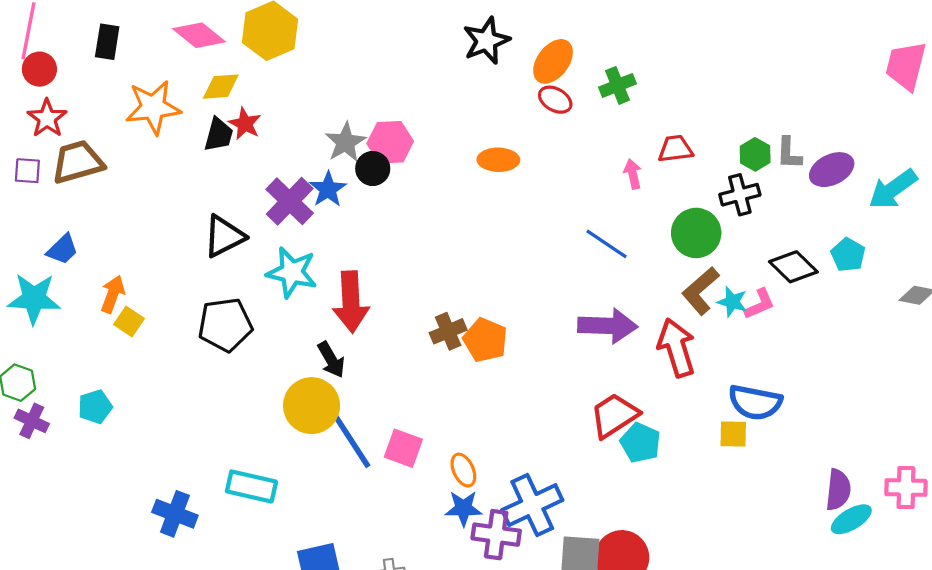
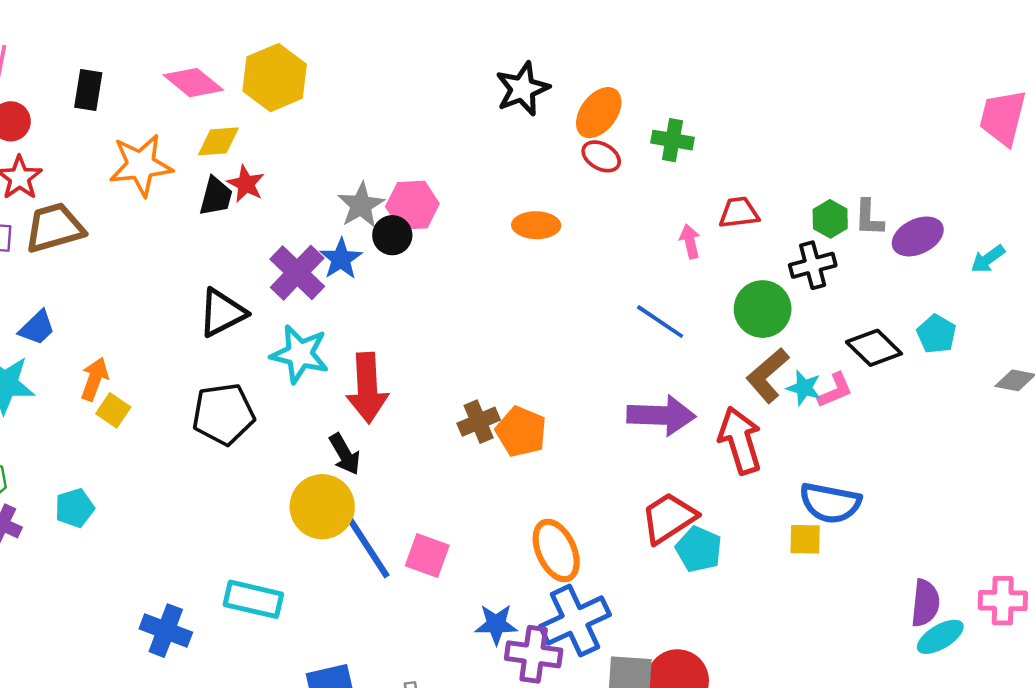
green cross: (617, 85) -> (673, 140), turned 32
cyan arrow: (893, 189) -> (988, 259), size x0.6
orange ellipse: (463, 470) -> (556, 550), moved, size x1.6

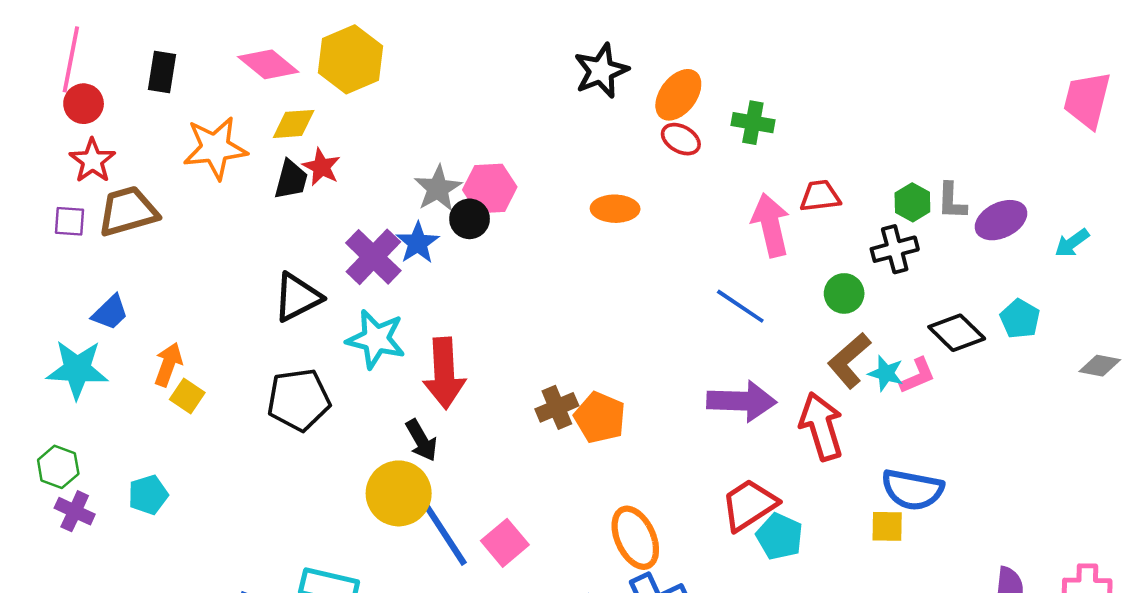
pink arrow: (690, 241) -> (771, 225), size x1.8
green circle: (763, 309) -> (844, 293), size x0.7
pink square: (427, 555) -> (505, 543), turned 30

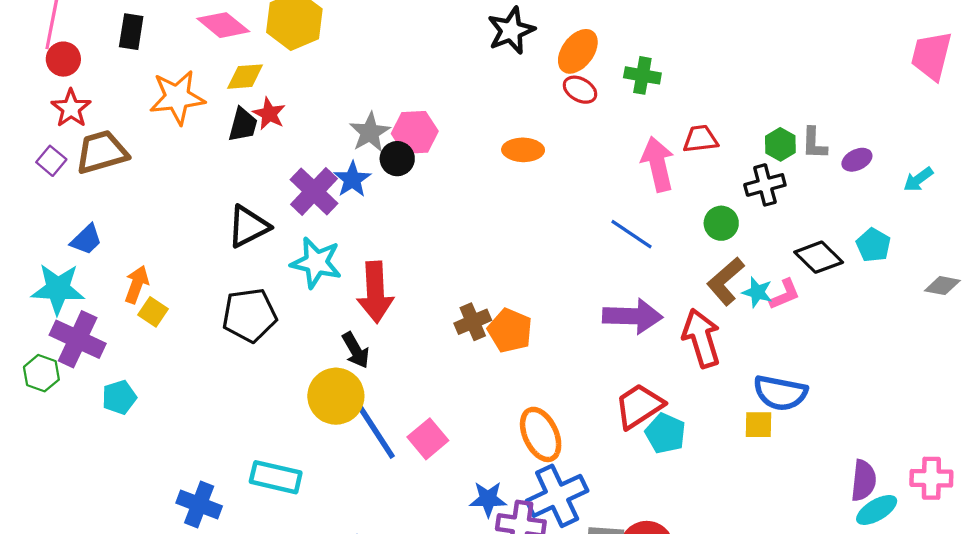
purple ellipse: (1001, 220) -> (857, 160), size x0.7
purple square: (70, 221) -> (51, 161), turned 36
purple cross: (75, 511) -> (78, 339), moved, size x1.6

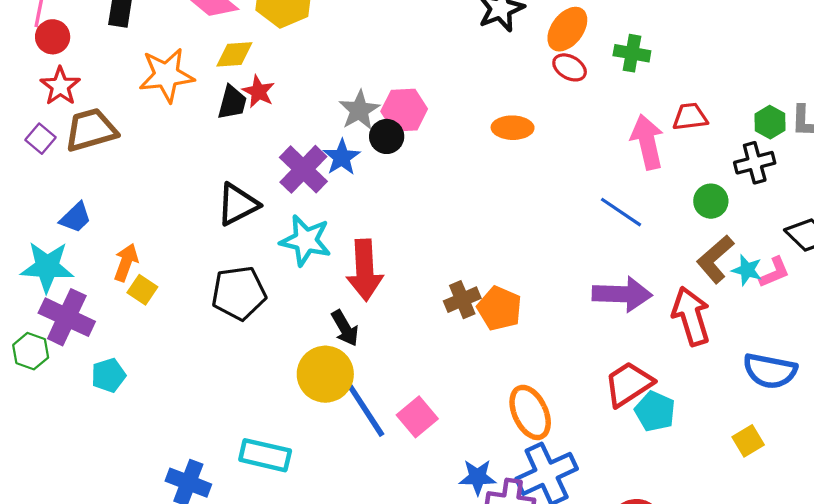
yellow square: (758, 425) -> (748, 441), moved, turned -32

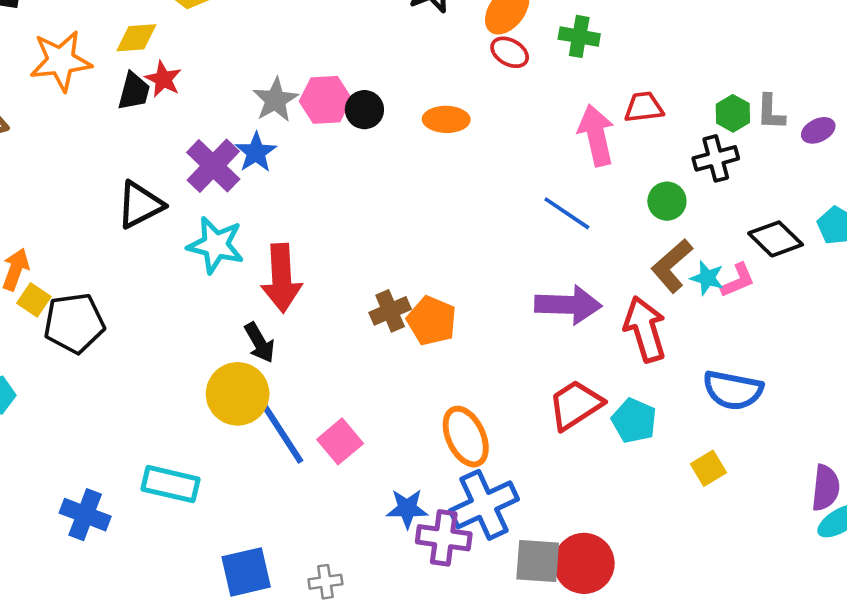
black circle: (387, 136) -> (364, 110), moved
black pentagon: (239, 293) -> (74, 323), moved
cyan pentagon: (655, 411) -> (634, 421), moved

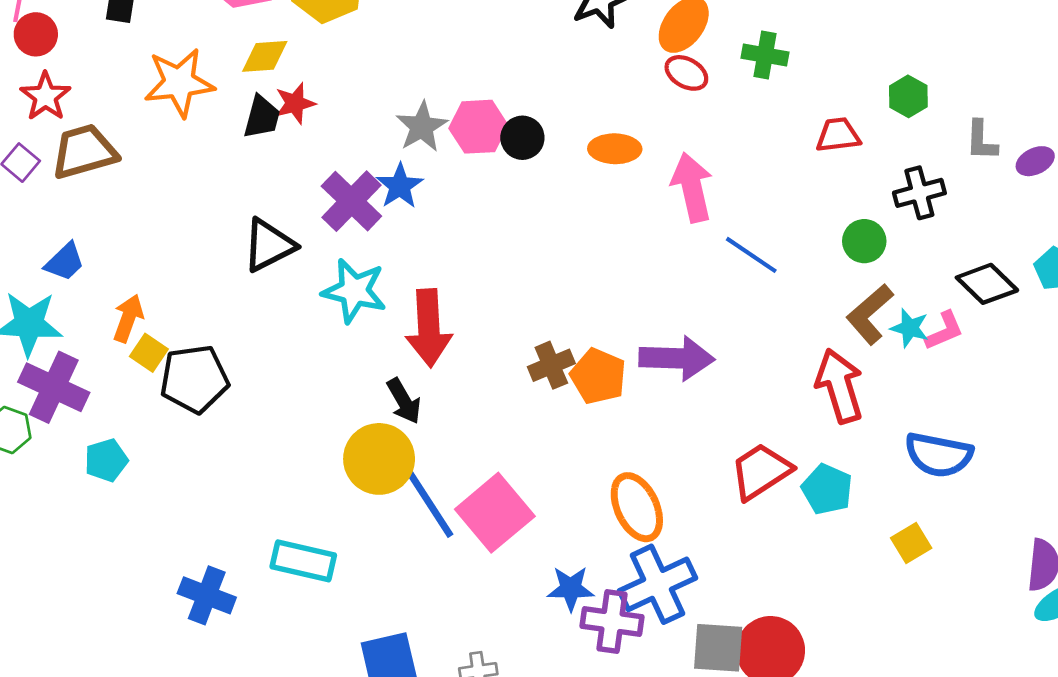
red star: (163, 79) -> (295, 103), turned 30
green hexagon: (733, 113) -> (908, 96), moved
pink arrow: (596, 135) -> (692, 187), moved
purple arrow: (568, 305) -> (677, 358), moved
pink square: (340, 441) -> (495, 513), size x1.5

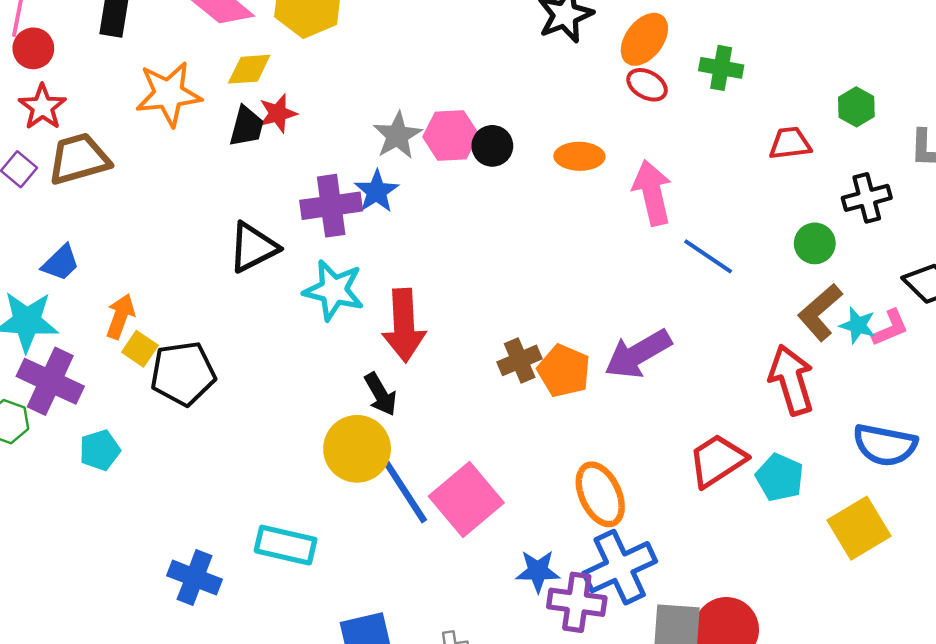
purple cross: (351, 201) -> (331, 206), turned 38
purple arrow: (677, 358) -> (638, 354), turned 148
yellow square: (911, 543) -> (859, 528), size x1.6

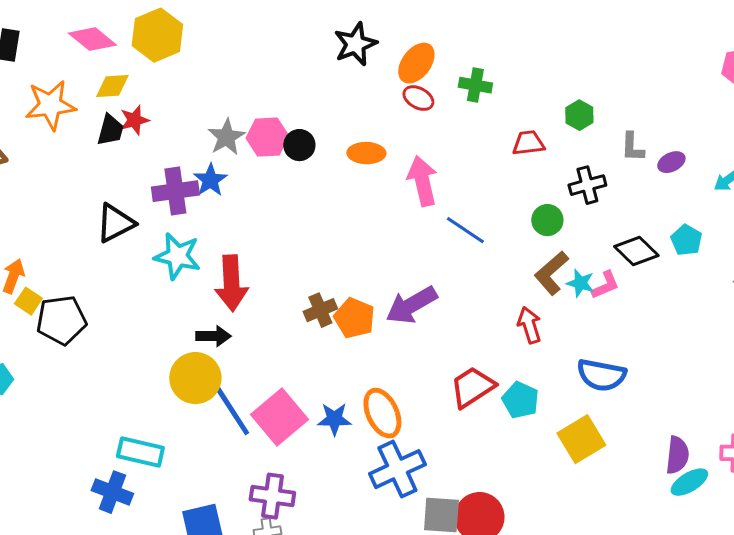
red arrow: (791, 380) -> (529, 325), size x0.7
black arrow: (380, 394) -> (213, 336), turned -60
blue star: (538, 571) -> (334, 419), moved
blue cross: (195, 578) -> (112, 492), moved
purple cross: (577, 602) -> (272, 496), moved

